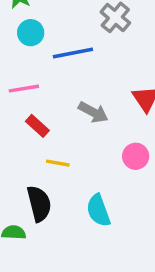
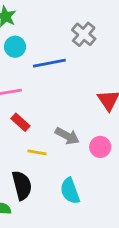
gray arrow: (93, 112) -> (67, 136), moved

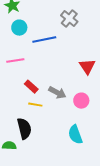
red rectangle: (21, 122) -> (31, 87), moved
cyan semicircle: (70, 191) -> (75, 135), moved

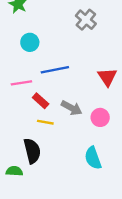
cyan circle: (19, 28) -> (30, 42), moved
blue line: (44, 40) -> (55, 70), moved
pink line: (15, 61) -> (21, 83), moved

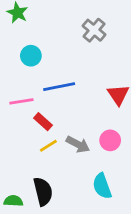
gray arrow: (72, 108) -> (78, 144), moved
yellow line: (45, 122) -> (48, 146), turned -42
black semicircle: (32, 151) -> (43, 191), moved

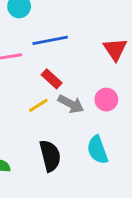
red rectangle: (43, 122) -> (52, 79), moved
black semicircle: (43, 191) -> (50, 156), moved

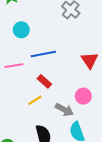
gray arrow: (71, 104) -> (64, 110), moved

